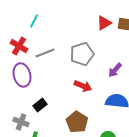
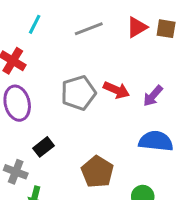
gray line: (45, 53) -> (89, 29), moved
gray pentagon: (82, 54) -> (78, 93), moved
red arrow: (83, 86) -> (116, 90), moved

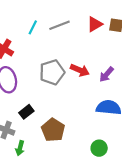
cyan line: (35, 24) -> (33, 27), moved
brown pentagon: (97, 172) -> (53, 130), moved

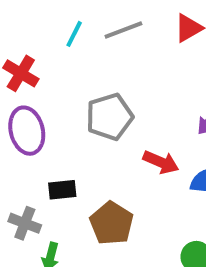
red arrow: (80, 70) -> (161, 162), moved
black rectangle: (26, 112) -> (62, 190), turned 32

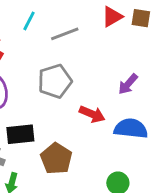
gray line: (123, 30) -> (65, 34), moved
black rectangle: (62, 190) -> (20, 134), size x1.4

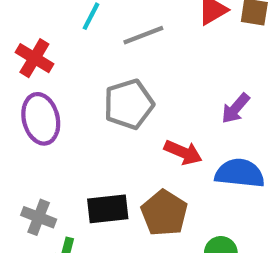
black rectangle: (20, 134) -> (108, 209), moved
brown pentagon: (56, 159) -> (164, 213), moved

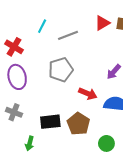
gray cross: (39, 217) -> (14, 112), moved

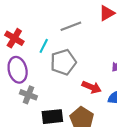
cyan line: (42, 26) -> (44, 46), moved
gray cross: (14, 112) -> (28, 95), moved

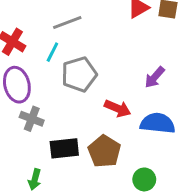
gray line: (71, 26) -> (67, 22), moved

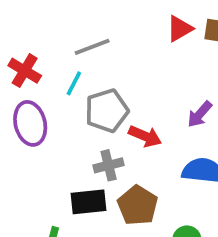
red arrow: (118, 108) -> (145, 136), moved
gray cross: (32, 119) -> (109, 165), moved, turned -35

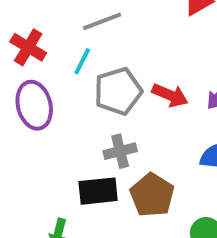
red arrow: (145, 136) -> (170, 95), moved

